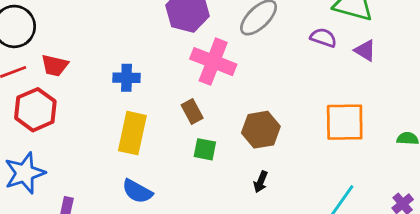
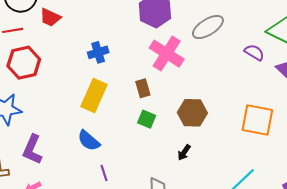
red trapezoid: (55, 66) -> (50, 17), moved
blue cross: (127, 78) -> (98, 52), turned -30

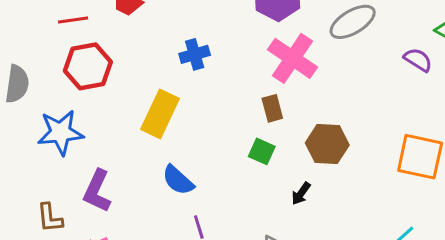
brown rectangle: (143, 88) -> (272, 108), moved
yellow rectangle: (94, 95) -> (160, 114), moved
black arrow: (184, 152) -> (301, 194), moved

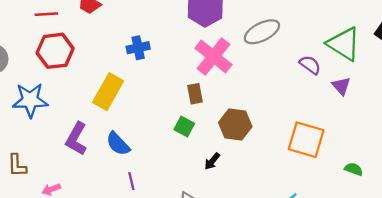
purple L-shape: (97, 191) -> (76, 139), moved

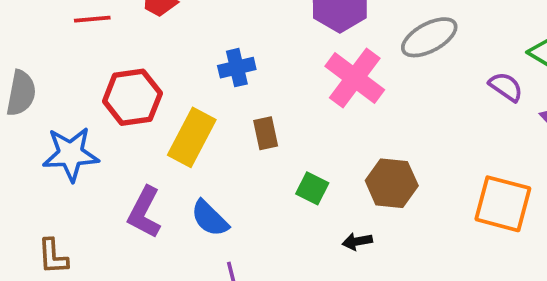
red hexagon: (55, 51) -> (132, 97), moved
brown rectangle: (195, 94) -> (266, 133), moved
black arrow: (212, 161) -> (357, 241), turned 42

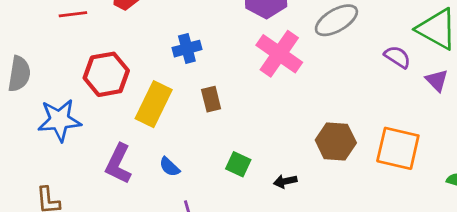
brown hexagon: (392, 183) -> (336, 141), moved
green square: (312, 188) -> (238, 164), moved
blue semicircle: (210, 218) -> (169, 167), size x0.7

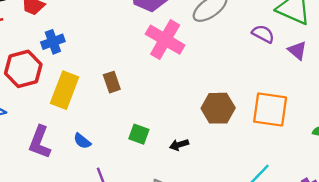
blue cross: (187, 49) -> (53, 42), moved

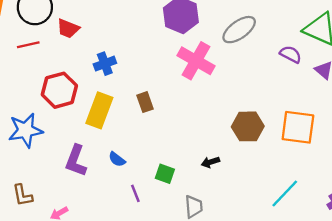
blue cross: (53, 42) -> (105, 64), moved
green square: (139, 134) -> (165, 174), moved

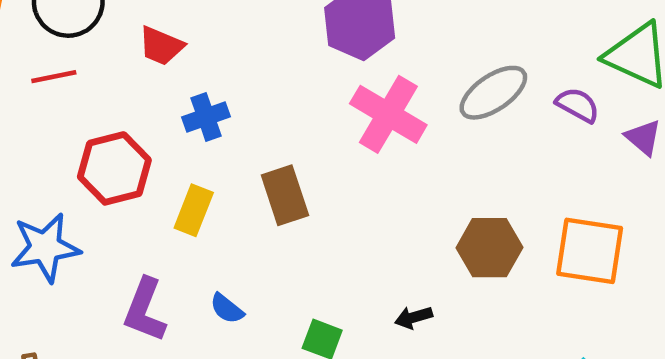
red trapezoid: (68, 29) -> (161, 46), moved
gray ellipse: (239, 30) -> (493, 93), moved
brown rectangle: (145, 102) -> (285, 195), size x1.4
yellow rectangle: (99, 110) -> (194, 210), size x0.7

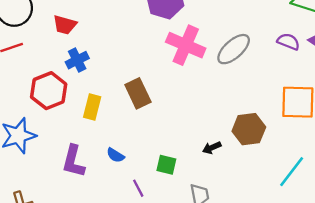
gray ellipse: (493, 93) -> (234, 49), moved
purple semicircle: (578, 105) -> (288, 42), moved
blue cross: (206, 117) -> (77, 60), moved
brown hexagon: (489, 248) -> (249, 129), moved

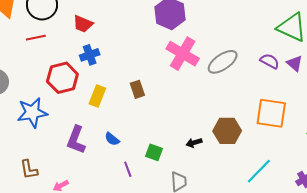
brown rectangle: (138, 93) -> (137, 89), size x0.7

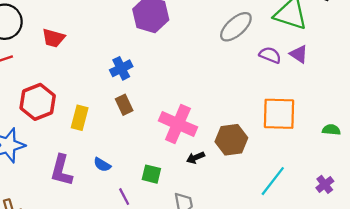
pink cross: (183, 54) -> (178, 124), moved
blue cross: (90, 55) -> (121, 68), moved
gray ellipse: (223, 62) -> (236, 27), moved

